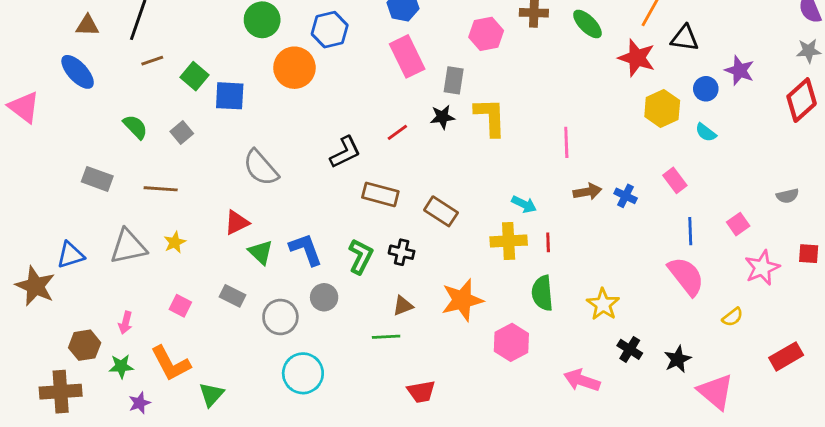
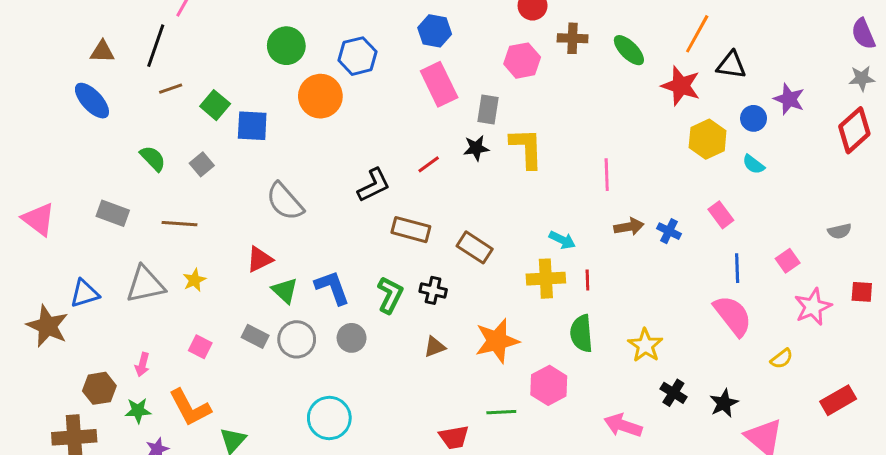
pink triangle: (24, 107) -> (39, 219), moved
gray circle: (280, 317) -> (297, 339), moved
green line: (386, 337) -> (501, 412), moved

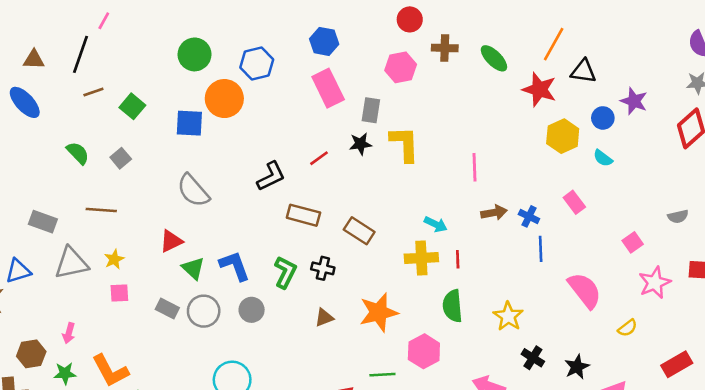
blue square: (252, 126) -> (189, 123), moved
gray rectangle: (113, 213) -> (43, 222), moved
blue line: (737, 268) -> (541, 249), moved
pink square: (200, 347) -> (119, 293), moved, turned -30

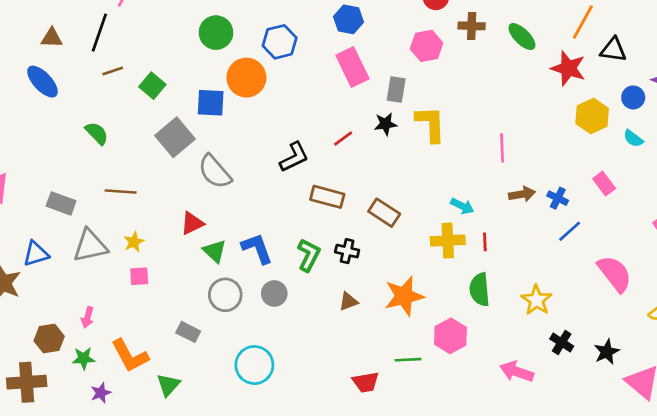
gray square: (121, 158) -> (175, 137), moved, size x1.8
blue line: (541, 249) -> (570, 231), turned 50
gray rectangle: (167, 309) -> (188, 332), moved

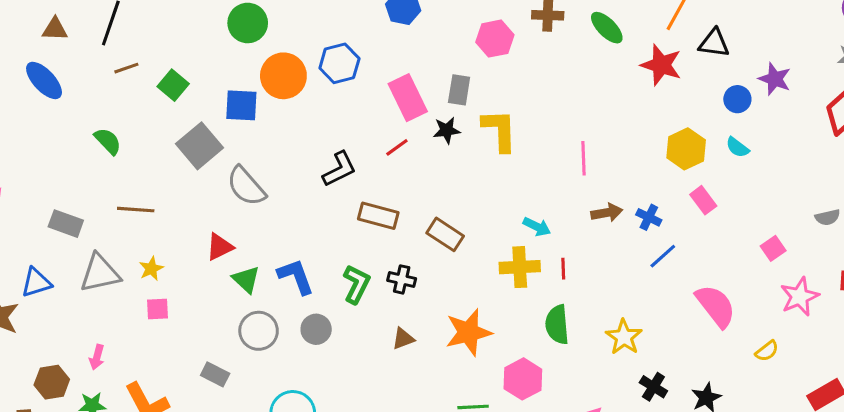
blue hexagon: (280, 42) -> (339, 63), moved
pink rectangle: (352, 67) -> (408, 98), moved
yellow hexagon: (592, 116) -> (686, 149), moved

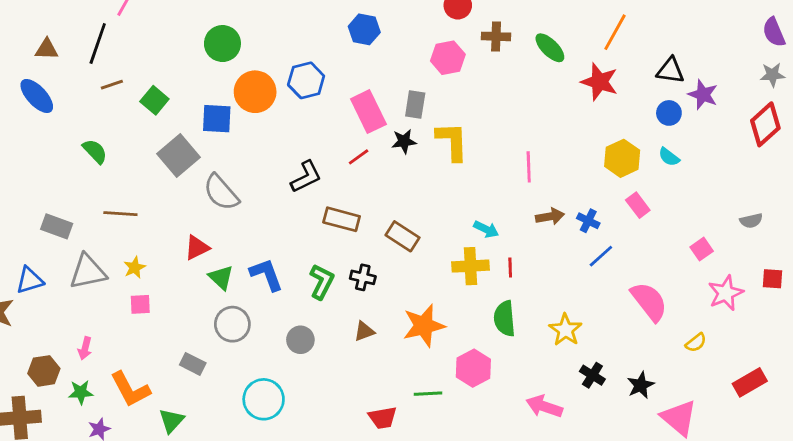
black triangle: (714, 43) -> (670, 70), moved
gray circle: (316, 329) -> (300, 340), moved

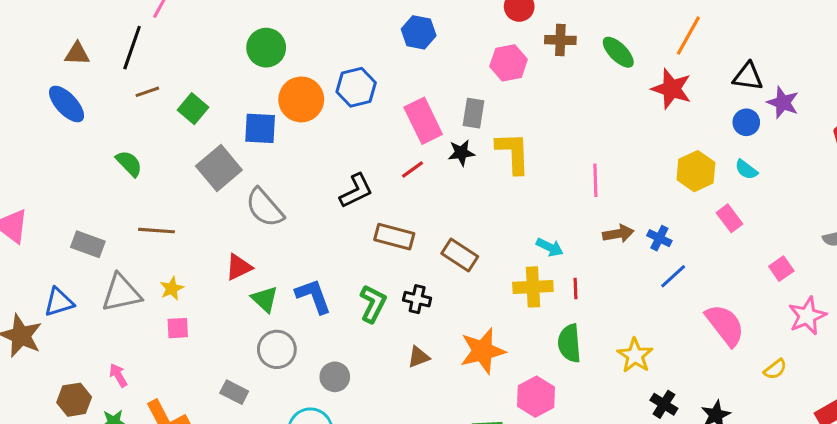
pink rectangle: (638, 205) -> (730, 218), moved
gray circle: (300, 340) -> (335, 377), moved
pink arrow: (85, 348) -> (118, 375), turned 135

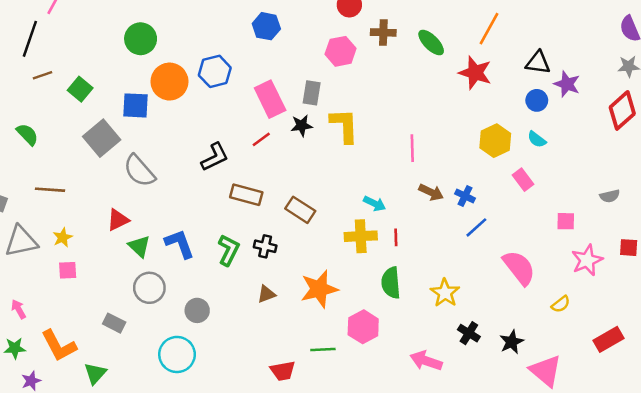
brown arrow: (618, 234) -> (431, 192), turned 35
pink square: (781, 269) -> (566, 221), turned 36

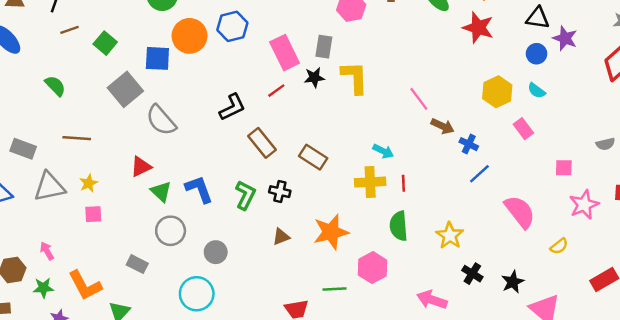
pink line: (412, 148) -> (419, 99), turned -35
brown arrow: (431, 192) -> (443, 126), moved
brown rectangle: (246, 195) -> (262, 143), turned 36

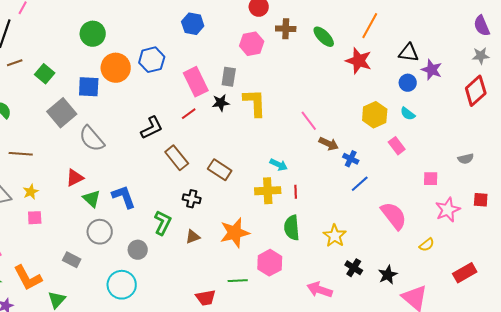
green L-shape: (245, 195) -> (163, 223), moved

